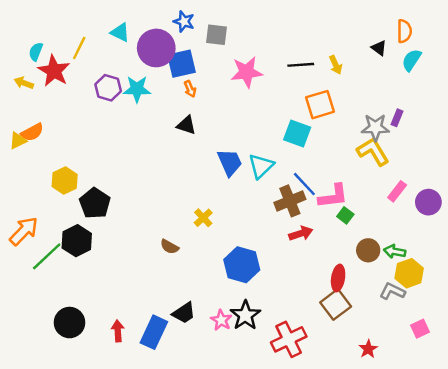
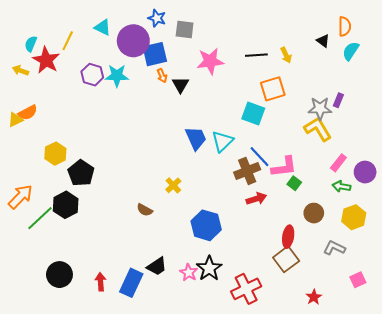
black triangle: (186, 125) -> (180, 85), moved, turned 42
green arrow: (395, 252) -> (341, 186), moved
yellow hexagon: (409, 273) -> (354, 217), moved

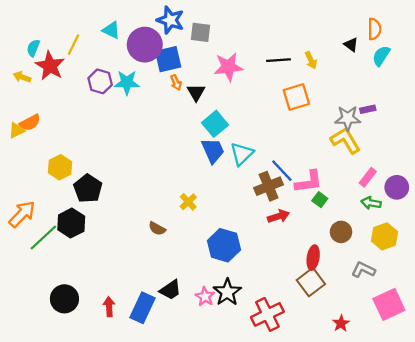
blue star: (157, 18) -> (170, 20), size x1.4
purple rectangle: (338, 100) -> (368, 109), turned 56
cyan square: (253, 114) -> (215, 124), moved, turned 30
pink square: (358, 280) -> (389, 304), size x1.8

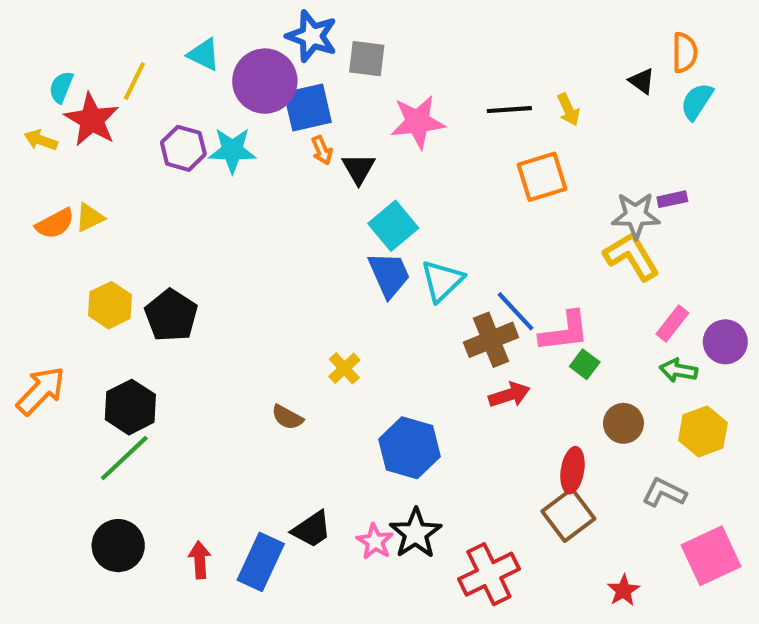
yellow triangle: (17, 130) -> (90, 218), moved
black pentagon: (88, 188) -> (171, 315), moved
green line: (43, 237) -> (124, 458), moved

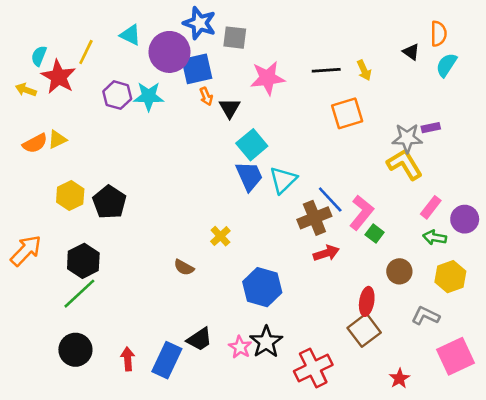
pink L-shape: (564, 332) -> (362, 213), turned -44

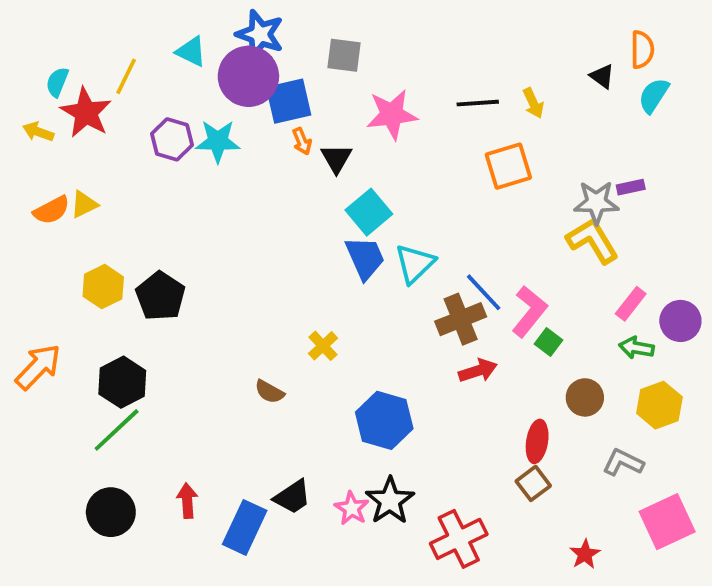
blue star: (200, 23) -> (260, 34), moved
brown square: (364, 330) -> (533, 483), size x0.7
red arrow: (128, 359) -> (187, 501), moved

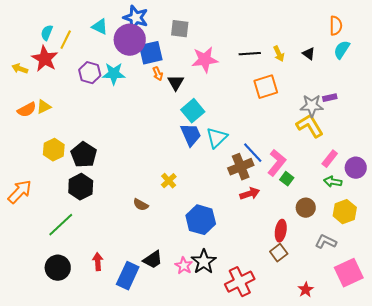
black triangle: (602, 76) -> (309, 54), moved
cyan semicircle: (57, 82) -> (47, 33), moved
black hexagon: (122, 382) -> (81, 187), moved

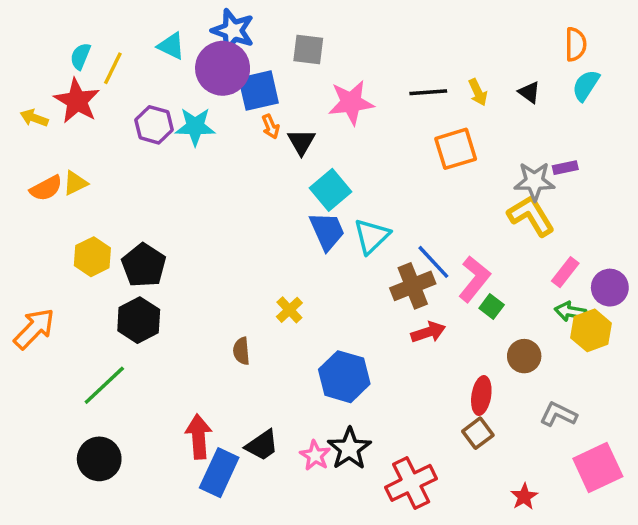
brown semicircle: (141, 205) -> (241, 351), turned 56
yellow hexagon: (345, 212) -> (591, 330), moved
red arrow: (98, 262) -> (199, 437), moved, size x1.4

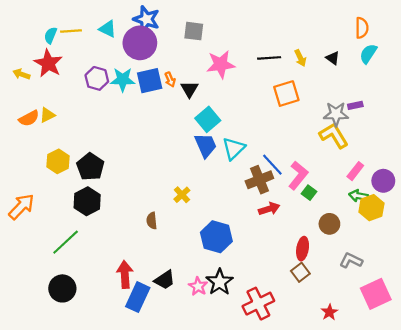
yellow line: (113, 68) -> (71, 31), moved, turned 60
blue square: (259, 91) -> (150, 81), moved

